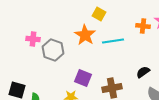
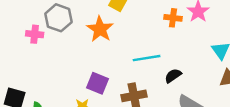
cyan line: (113, 41) -> (147, 58), moved
gray hexagon: (53, 50) -> (59, 18), moved

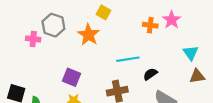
purple square: (98, 83) -> (72, 77), moved

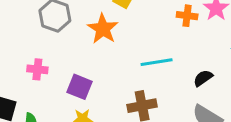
pink cross: (33, 39) -> (37, 69), moved
black semicircle: (150, 74) -> (203, 78), moved

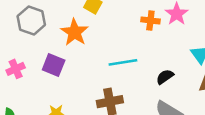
pink cross: (37, 69) -> (16, 69), turned -30
purple square: (80, 87) -> (54, 65), moved

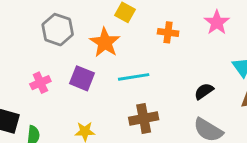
orange cross: (150, 20) -> (168, 32), moved
cyan line: (123, 62) -> (134, 77), moved

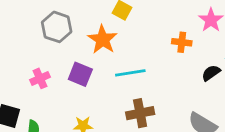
orange cross: (168, 32) -> (182, 42), moved
black semicircle: (204, 91) -> (211, 73), moved

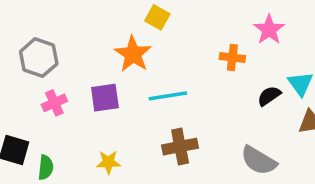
gray hexagon: (57, 27) -> (39, 58), moved
purple square: (80, 74) -> (105, 98), turned -30

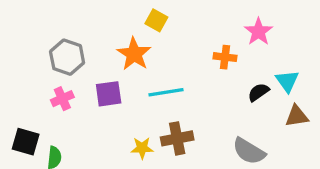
gray hexagon: (39, 58) -> (67, 57), moved
yellow star: (108, 162) -> (142, 148), moved

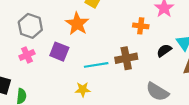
cyan line: (166, 92) -> (96, 65), moved
purple square: (109, 94) -> (59, 52), turned 30
brown cross: (177, 138) -> (126, 58), moved

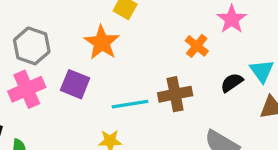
orange cross: (141, 26) -> (197, 46), turned 32
pink cross: (27, 55) -> (27, 89), size x1.5

